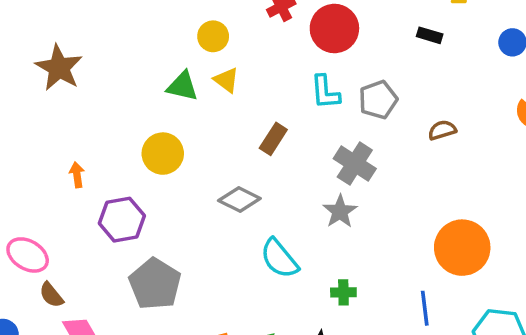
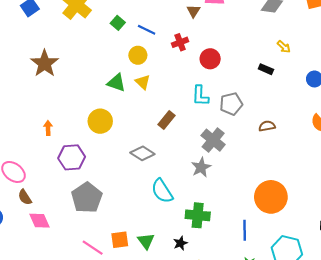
red circle: (334, 28) -> (210, 59), size x0.7
green cross: (343, 292) -> (198, 215), size x1.6

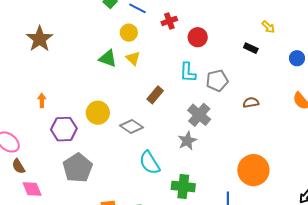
yellow circle: (100, 121) -> (98, 113), moved

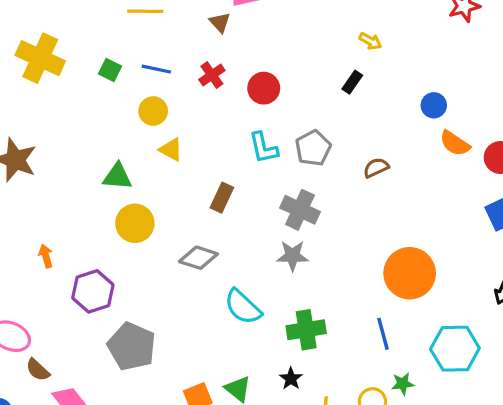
black rectangle: (251, 48) -> (352, 82), turned -64
green triangle: (108, 58) -> (117, 176), moved
blue circle: (297, 58) -> (434, 105), moved
yellow circle: (98, 113) -> (135, 223), moved
gray star: (187, 141) -> (293, 256), turned -30

